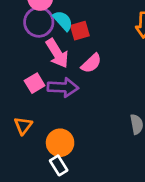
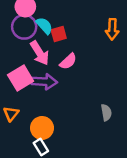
pink square: (35, 83) -> (21, 78), size x1.5

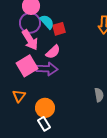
pink arrow: (40, 53) -> (30, 40), moved
pink semicircle: (68, 61) -> (53, 52), moved

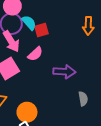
purple arrow: (47, 69) -> (64, 72), moved

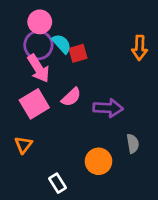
pink semicircle: (35, 54) -> (71, 97), moved
orange circle: (27, 112) -> (99, 161), moved

